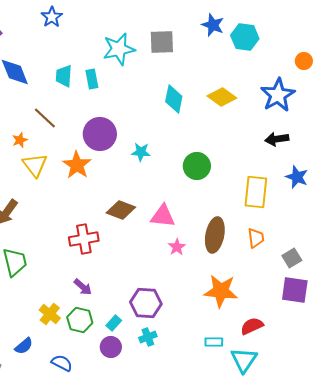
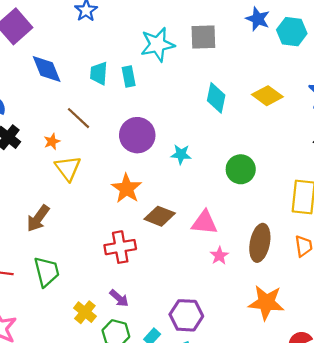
orange star: (77, 165) -> (127, 188), moved
yellow cross: (50, 314) -> (85, 312), moved

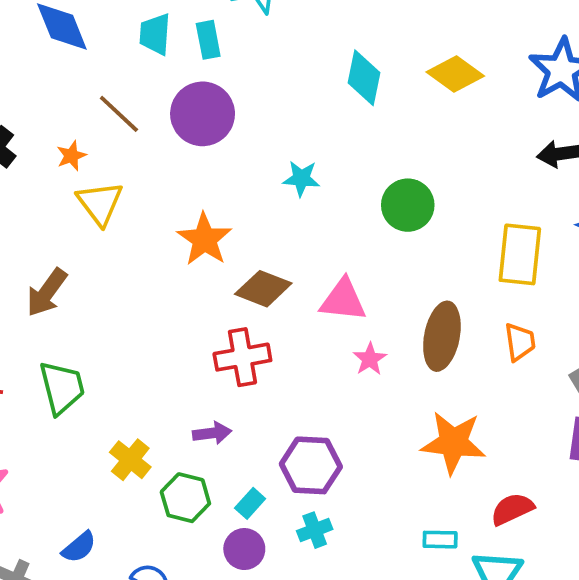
purple circle: (137, 135) -> (203, 114), moved
red cross: (120, 247) -> (242, 357), moved
purple arrow: (119, 298) -> (212, 433), moved, turned -48

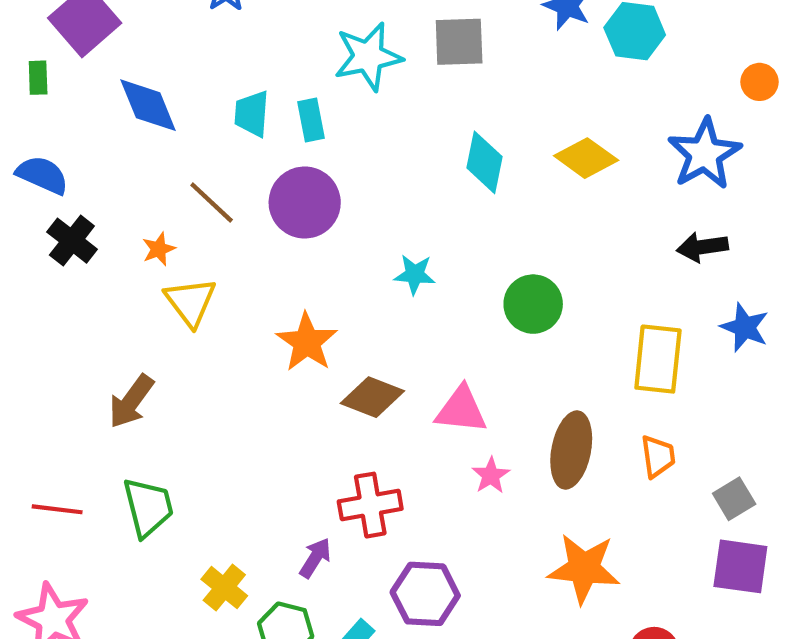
red cross: (242, 357) -> (370, 505), moved
purple arrow: (212, 433) -> (315, 558), turned -51

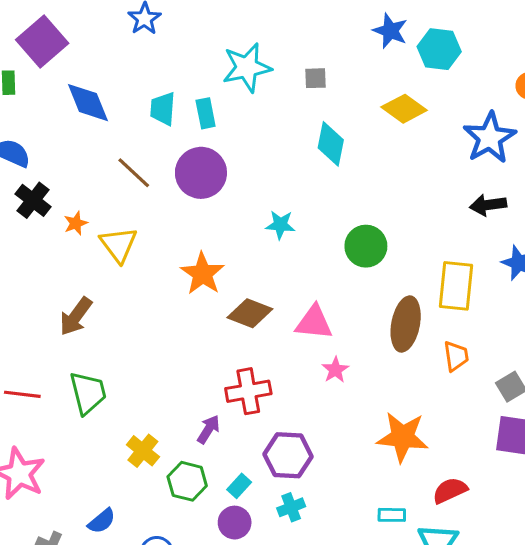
gray square: (459, 42) -> (315, 78), moved, size x0.6
yellow diamond: (586, 158) -> (404, 109), moved
orange star: (159, 249) -> (76, 223), moved
brown ellipse: (571, 450) -> (406, 324), moved

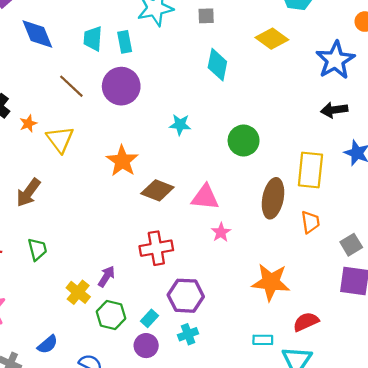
green trapezoid: (88, 393) -> (37, 249), size x0.7
purple arrow: (209, 429) -> (106, 276), moved

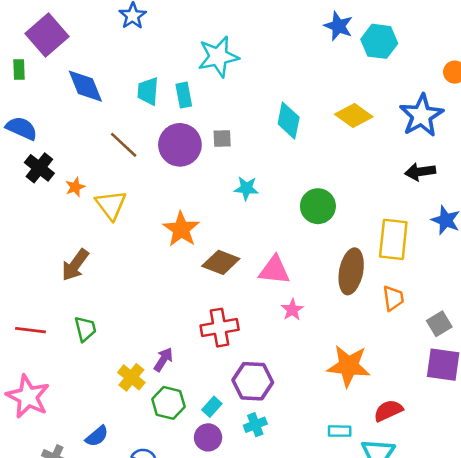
gray square: (206, 16) -> (222, 138), moved
yellow diamond: (272, 39) -> (354, 115), moved

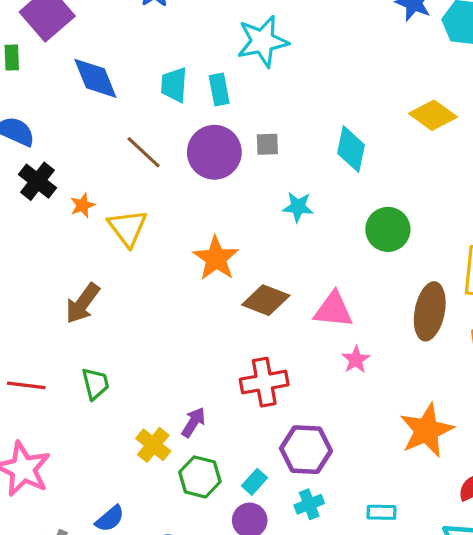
cyan diamond: (289, 121) -> (351, 149), moved
orange star: (349, 366) -> (427, 430), turned -30
cyan rectangle: (340, 431) -> (382, 512), moved

